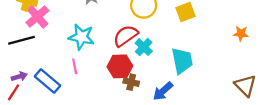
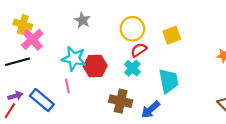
red semicircle: (126, 36) -> (139, 50), moved, size x0.7
red hexagon: (120, 66) -> (95, 66), moved
brown cross: (131, 82) -> (121, 101), size x1.5

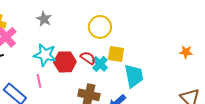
gray star: (82, 20) -> (44, 19), moved
yellow square: (172, 35) -> (116, 54), moved, turned 30
red semicircle: (139, 50) -> (88, 58), moved, turned 70

